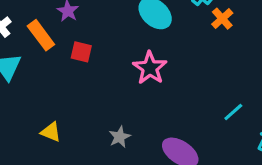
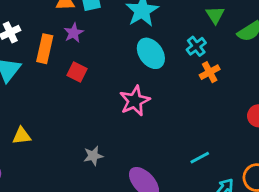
orange rectangle: (41, 35) -> (45, 49), turned 36
yellow triangle: (51, 132) -> (22, 136), moved, turned -42

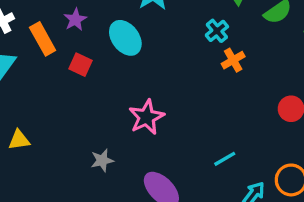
orange rectangle: (45, 49) -> (43, 39), turned -40
cyan ellipse: (151, 53) -> (125, 38), moved
pink star: (135, 101) -> (146, 117), moved

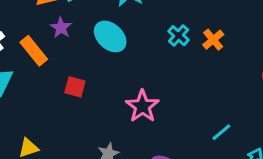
cyan cross: (217, 31) -> (179, 36), moved
red square: (81, 65) -> (75, 87), moved

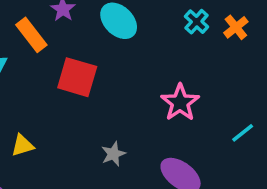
red square: (75, 87) -> (77, 77), size x1.6
pink star: (142, 106) -> (180, 103), moved

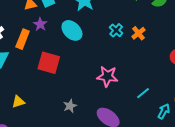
orange rectangle: (31, 35) -> (23, 39), turned 60
pink star: (180, 103) -> (107, 76), turned -30

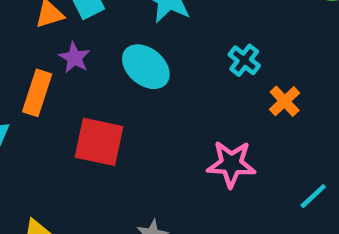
orange cross: (138, 33) -> (285, 101), moved

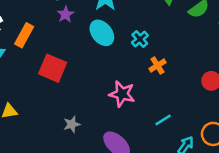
purple star: (74, 58) -> (65, 14), moved
cyan ellipse: (146, 67) -> (102, 33), moved

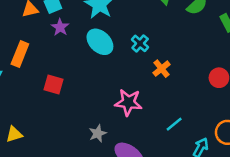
red square: (53, 68) -> (53, 84), size x0.7
gray star: (72, 124) -> (98, 133), moved

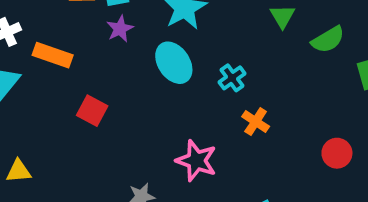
orange rectangle: (20, 54) -> (53, 55), turned 75
orange cross: (162, 69) -> (256, 122), turned -30

